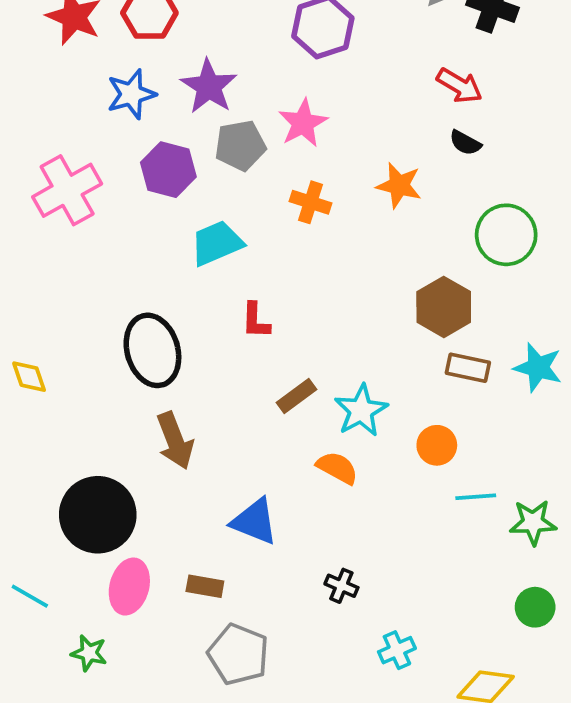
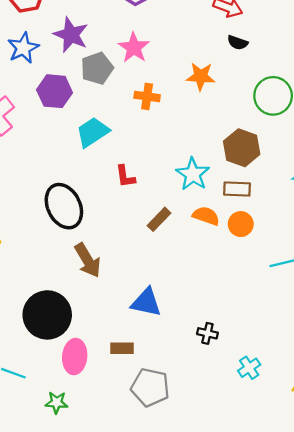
brown rectangle: (468, 368) -> (237, 189), moved
cyan star: (361, 411) -> (193, 174), moved
orange circle: (437, 445) -> (241, 224), moved
orange semicircle: (337, 468) -> (206, 216), moved

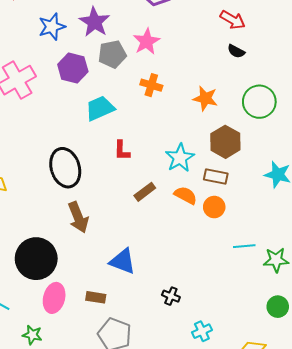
orange star: (201, 76) -> (205, 98), moved

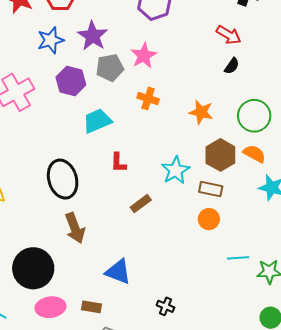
black semicircle: (236, 51) -> (232, 66), turned -84
orange semicircle: (186, 195) -> (254, 154), moved
pink ellipse: (54, 298) -> (50, 307), turned 68

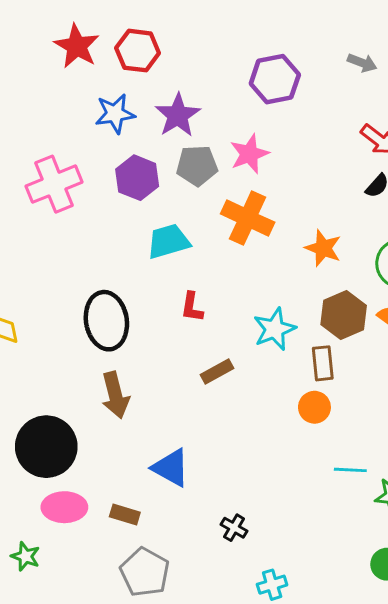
orange cross: (148, 98) -> (248, 218), size x1.6
brown rectangle: (211, 189) -> (323, 363), turned 65

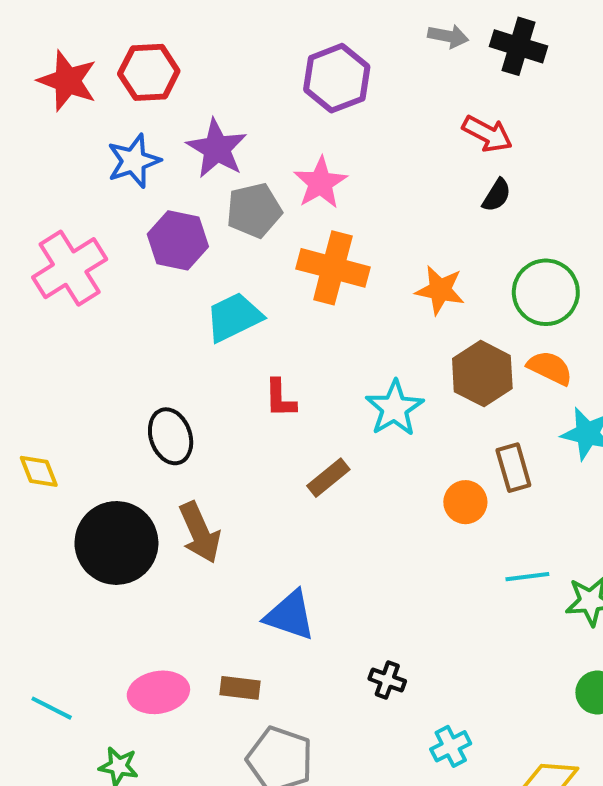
black ellipse: (106, 321) -> (171, 436), size x0.7
brown rectangle: (323, 363) -> (513, 468), moved
black circle: (46, 447) -> (116, 543), moved

